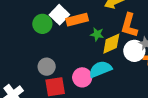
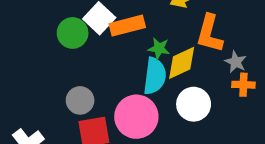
white circle: (134, 51) -> (194, 104), moved
cyan semicircle: (100, 69) -> (155, 76), moved, turned 120
pink circle: (82, 77) -> (136, 117), size x1.4

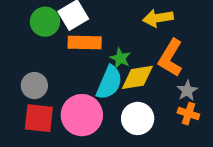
orange rectangle: (127, 26) -> (85, 43), moved

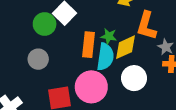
orange rectangle: (85, 43) -> (88, 45), moved, turned -70
gray circle: (34, 86) -> (38, 59), moved

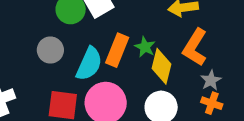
yellow diamond: (125, 47) -> (162, 66), turned -68
cyan semicircle: (105, 57) -> (89, 64), moved

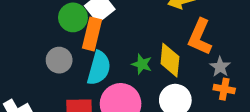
green star: (145, 47) -> (142, 64), moved
orange rectangle: (117, 50) -> (92, 34), moved

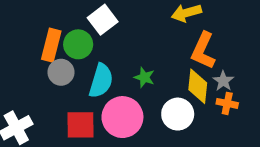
green circle: (73, 17) -> (78, 44), moved
orange rectangle: (92, 34) -> (51, 45), moved
yellow diamond: (170, 60) -> (198, 86), moved

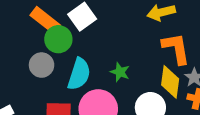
orange rectangle: (51, 45) -> (45, 20), moved, turned -68
orange L-shape: (203, 51) -> (176, 48), turned 144

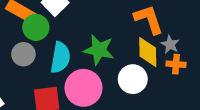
green star: (120, 72) -> (99, 50), size x1.6

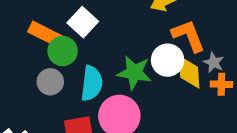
white circle: (133, 79) -> (168, 60), moved

